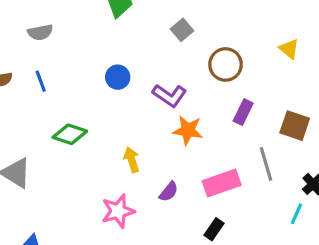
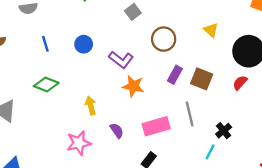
blue line: (41, 81) -> (45, 44), moved
brown square: (295, 126) -> (202, 79), moved
purple semicircle: (169, 192) -> (117, 131), turned -77

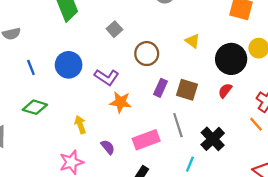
blue circle: (84, 44) -> (69, 65), size x1.5
black cross: (224, 131) -> (213, 139), size x1.5
cyan line: (210, 152) -> (190, 164), moved

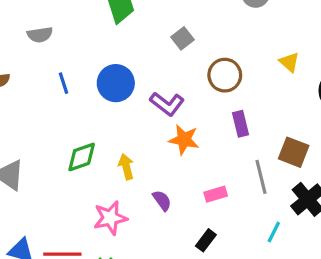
purple rectangle: (160, 88) -> (240, 124), turned -42
brown square: (187, 90) -> (294, 152), moved
green diamond: (35, 107) -> (82, 157), moved, turned -40
pink rectangle: (146, 140) -> (216, 194), size x0.6

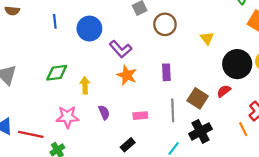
brown circle: (225, 75) -> (165, 24), moved

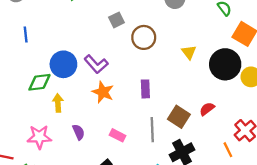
blue circle: (89, 29) -> (63, 64), moved
black circle: (237, 64) -> (225, 64), moved
green diamond: (57, 73) -> (39, 82), moved
pink rectangle: (140, 116) -> (118, 135), turned 32

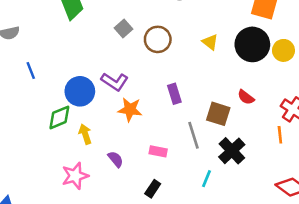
red semicircle: (207, 109) -> (246, 97), turned -91
orange line: (228, 150) -> (280, 135), turned 35

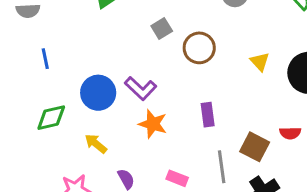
red semicircle: (246, 97) -> (290, 133), turned -48
green diamond: (59, 117) -> (51, 118), moved
yellow arrow: (85, 134) -> (96, 144), turned -42

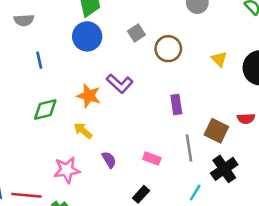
blue circle: (98, 93) -> (87, 36), moved
orange star: (153, 124) -> (89, 96), moved

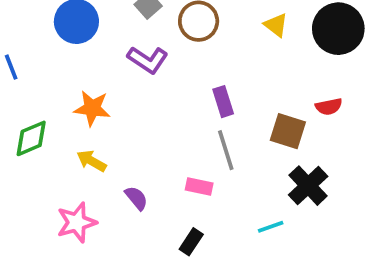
purple L-shape: (120, 84) -> (148, 60), moved
gray line: (189, 148) -> (226, 150), moved
cyan line: (195, 192) -> (271, 227), turned 48

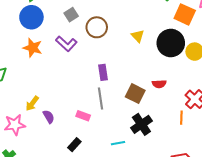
orange star: (92, 108) -> (33, 48), moved
yellow arrow: (91, 161) -> (32, 103), moved, turned -91

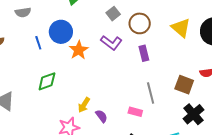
blue circle: (31, 17) -> (61, 32), moved
yellow triangle: (138, 36) -> (181, 28), size x1.5
orange star: (33, 48) -> (79, 50), turned 30
purple rectangle: (103, 72) -> (144, 53), moved

